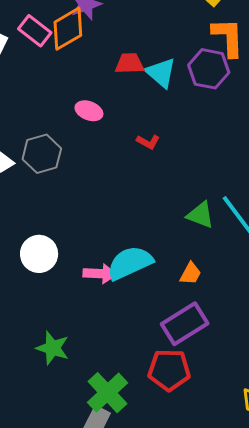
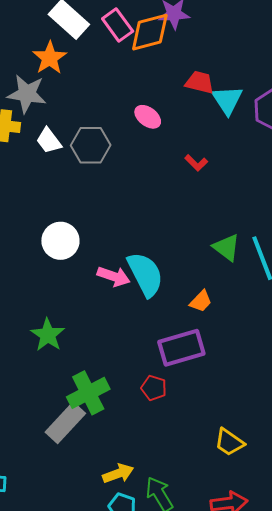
cyan semicircle: (130, 263) -> (145, 274), turned 72
red pentagon: (169, 370) -> (154, 388), size x0.6

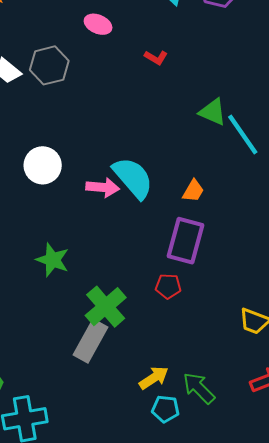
green triangle: (226, 248) -> (213, 112), moved
purple rectangle: (181, 348) -> (185, 241), turned -45

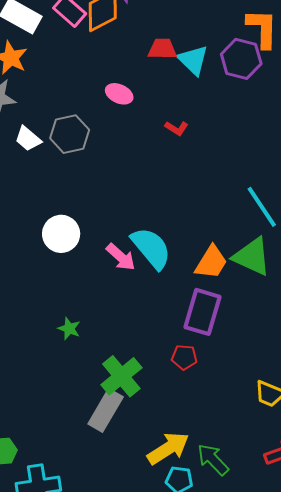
green triangle: (213, 112) -> (252, 257), moved, size x1.4
pink arrow: (103, 187) -> (121, 257), turned 36
orange trapezoid: (193, 191) -> (211, 262), size x1.5
green star: (53, 260) -> (69, 329), size x0.7
yellow arrow: (154, 378) -> (168, 448), size x1.4

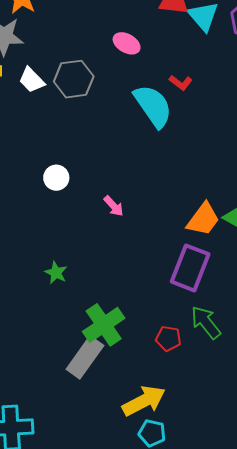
white circle: (61, 234) -> (56, 178), size x0.7
cyan semicircle: (151, 248) -> (153, 106), moved
pink arrow: (121, 257) -> (114, 206), size x0.7
red pentagon: (184, 357) -> (168, 338), moved
green arrow: (213, 460) -> (206, 322), moved

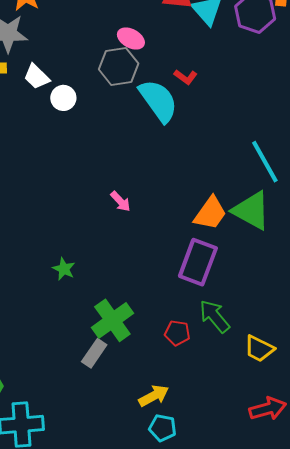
gray hexagon: (74, 79) -> (119, 66), moved
white circle: (56, 178) -> (63, 98), moved
gray rectangle: (85, 357) -> (94, 353), size x0.7
yellow arrow: (144, 401) -> (154, 396), size x0.7

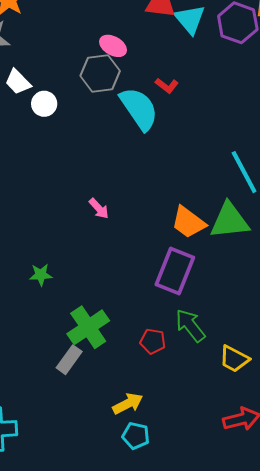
green triangle: (251, 211) -> (230, 221), turned -36
orange trapezoid: (210, 213) -> (189, 222), turned 90
green star: (64, 269) -> (41, 275), turned -30

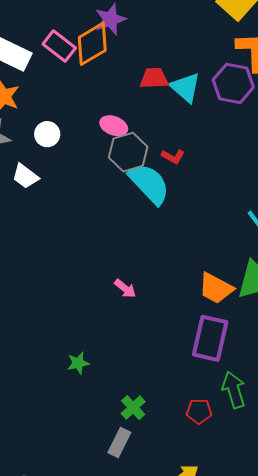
gray hexagon: (100, 73) -> (128, 152), moved
white circle: (44, 104) -> (47, 134), moved
green arrow: (190, 325) -> (234, 390), turned 30
green cross: (88, 327) -> (133, 408), size x0.6

